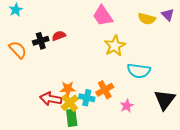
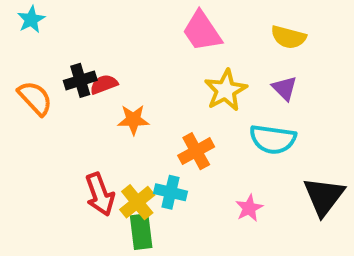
purple triangle: (168, 15) -> (285, 88), moved
red semicircle: (59, 36) -> (104, 84), moved
orange star: (68, 89) -> (133, 120), moved
orange cross: (105, 90) -> (196, 151), moved
red arrow: (51, 99) -> (100, 194), turned -120

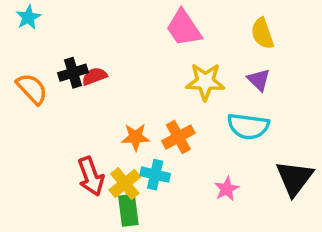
yellow semicircle: (288, 37) -> (262, 33), turned 56
yellow star: (226, 90) -> (205, 82), turned 30
orange star: (133, 120) -> (136, 137), moved

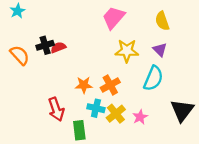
pink trapezoid: (184, 28) -> (114, 18), turned 75
cyan semicircle: (248, 126) -> (153, 78), turned -75
yellow cross: (125, 183) -> (116, 114), moved

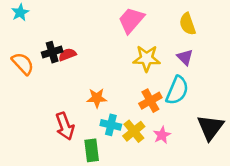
orange cross: (110, 85) -> (150, 101), moved

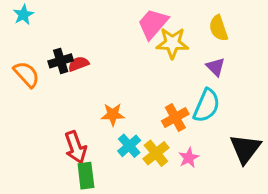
yellow star: (147, 58) -> (172, 43), moved
cyan cross: (111, 125) -> (129, 146), turned 36
green rectangle: (92, 150) -> (86, 176), moved

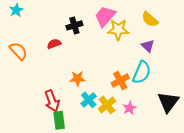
yellow semicircle: (218, 28) -> (150, 19), turned -30
black cross: (61, 61) -> (74, 25), moved

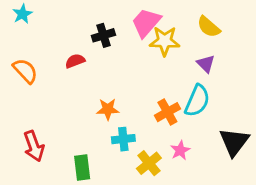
cyan cross: (89, 100) -> (123, 139), turned 35
red arrow: (52, 101) -> (34, 146), moved
yellow cross: (107, 105) -> (149, 163), moved

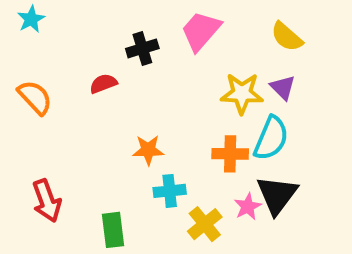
yellow star: (165, 41) -> (242, 93), moved
orange cross: (167, 112) -> (230, 154), turned 30
black triangle: (234, 142) -> (277, 195), moved

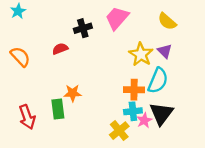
yellow star: (242, 93) -> (141, 54), turned 30
orange star: (148, 150) -> (73, 93), moved
cyan cross: (170, 191) -> (133, 111), moved
green rectangle: (113, 230) -> (58, 109), moved

